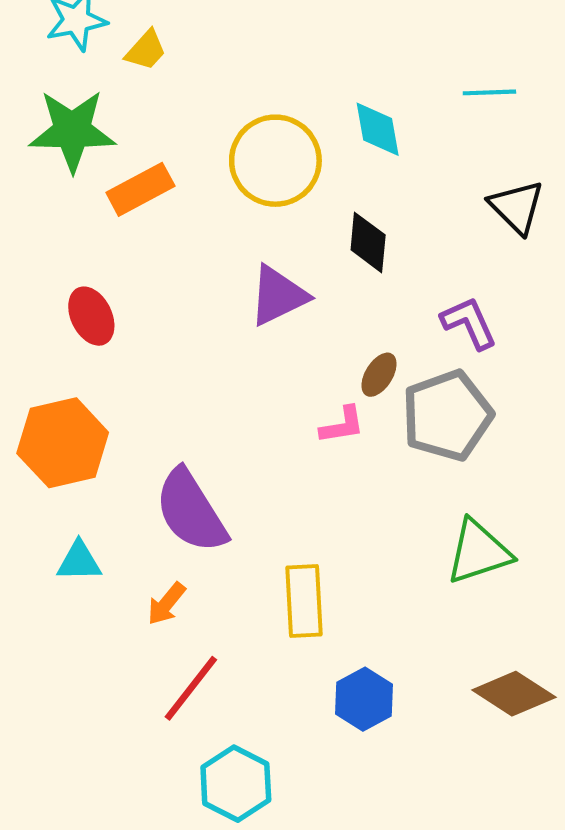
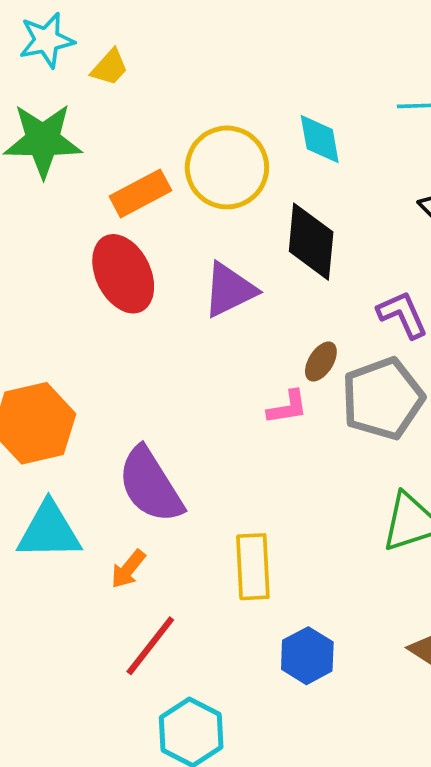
orange rectangle: (140, 189) -> (140, 193), moved
black diamond: (368, 242) -> (311, 242), size x1.4
red ellipse: (91, 316) -> (123, 274), moved, size x1.5
cyan triangle: (79, 561) -> (49, 531), size x1.6

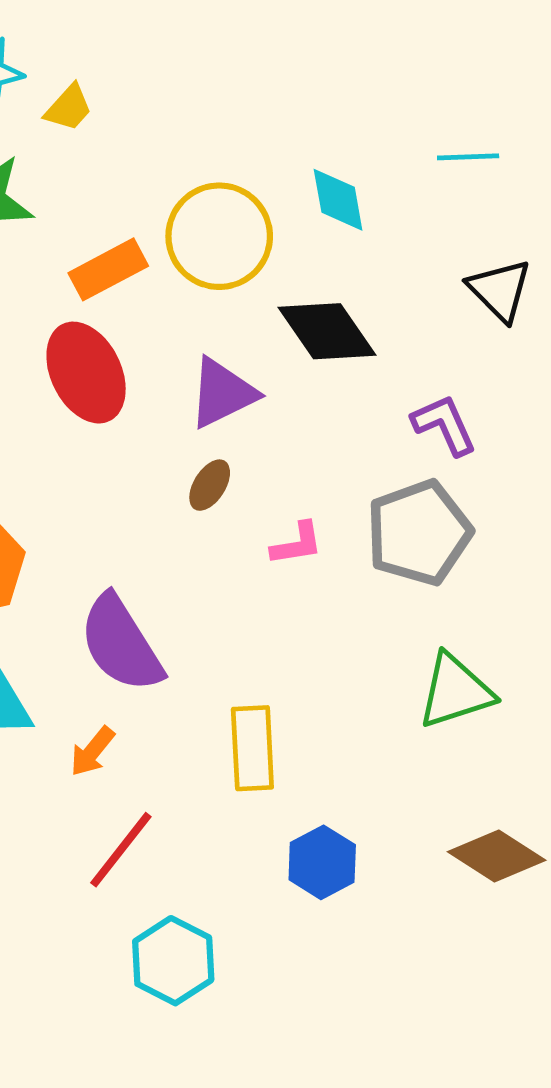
black diamond: (311, 242) -> (327, 331), turned -40
brown ellipse: (321, 362) -> (210, 485), moved

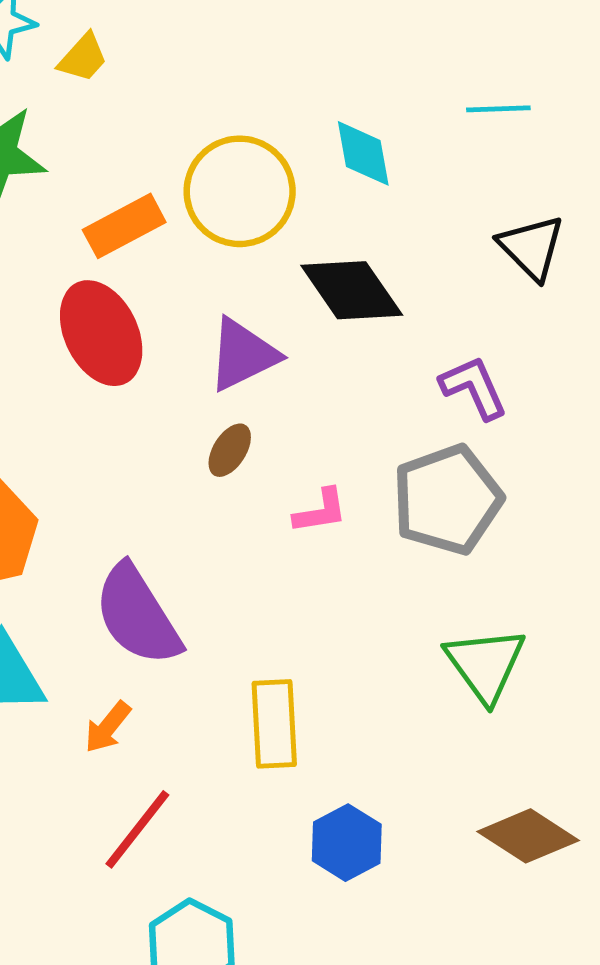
green triangle: (455, 691) -> (485, 664), turned -48

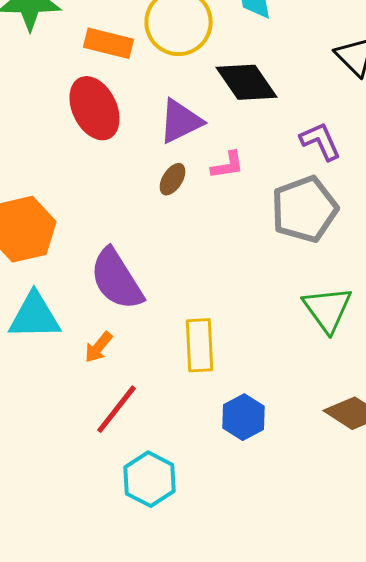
orange rectangle: (124, 226) -> (108, 43), turned 42
pink L-shape: (320, 511) -> (228, 165), moved

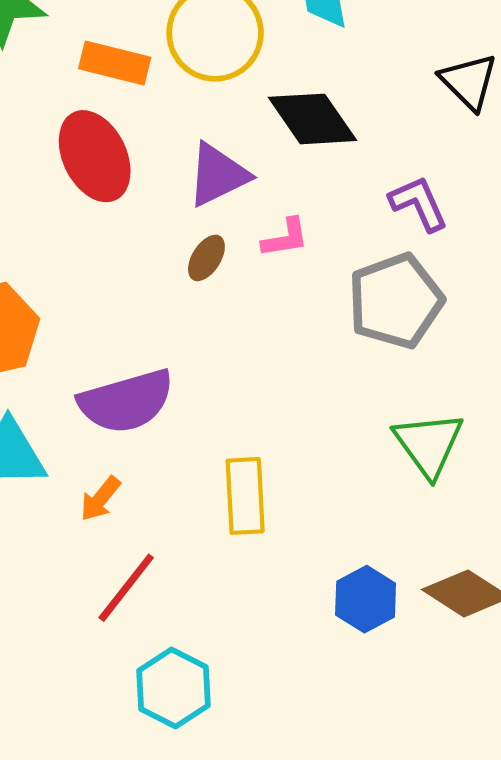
purple semicircle: (116, 279) -> (126, 401), turned -74
blue hexagon: (244, 417) -> (366, 599), moved

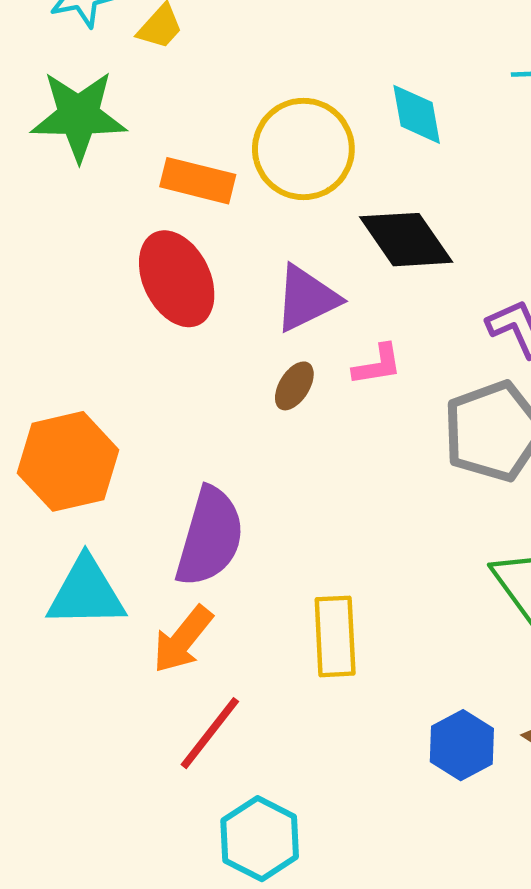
purple semicircle: (126, 401) -> (210, 537), turned -58
orange arrow: (100, 499) -> (183, 639), size x1.4

